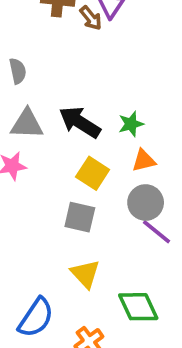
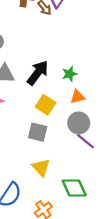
black arrow: (80, 122) -> (38, 73), turned 95

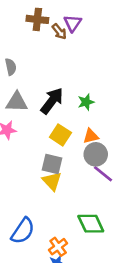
orange triangle: (78, 97) -> (91, 136), moved
yellow triangle: (41, 167) -> (52, 181), moved

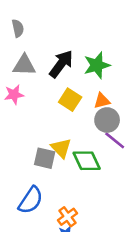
green star: (86, 102) -> (97, 65), size x1.5
gray square: (52, 164) -> (45, 158), moved
green diamond: (91, 224) -> (87, 161), moved

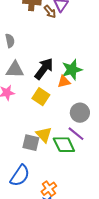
yellow square: (70, 100) -> (41, 97), moved
orange triangle: (102, 101) -> (64, 82), moved
purple line: (115, 140) -> (76, 134), moved

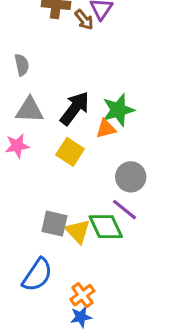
yellow triangle: (44, 135) -> (78, 231), moved

